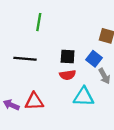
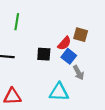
red semicircle: (68, 75) -> (64, 43), moved, turned -40

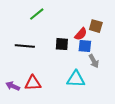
green line: (17, 22) -> (37, 14), turned 42
blue square: (69, 56) -> (85, 46), turned -32

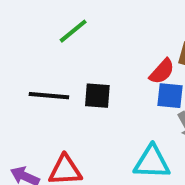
black square: (62, 44) -> (97, 96), moved

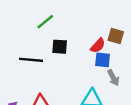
black square: (97, 96) -> (60, 47), moved

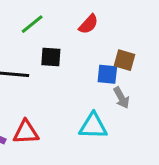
brown square: (116, 36) -> (125, 60), moved
red semicircle: (98, 46) -> (88, 24), moved

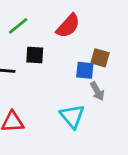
red semicircle: (88, 24) -> (68, 26), size x1.4
cyan triangle: (93, 126) -> (72, 116), turned 48

